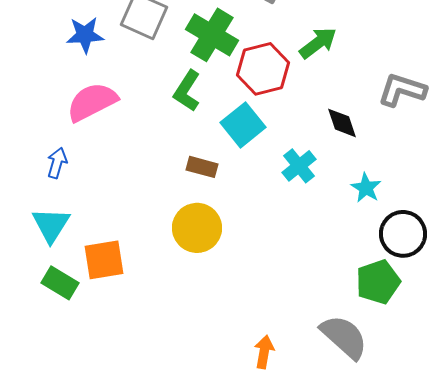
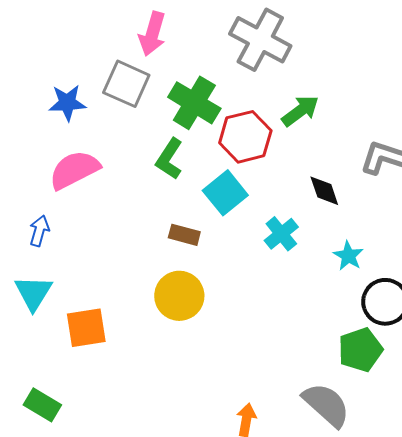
green rectangle: (60, 283) -> (42, 405), moved

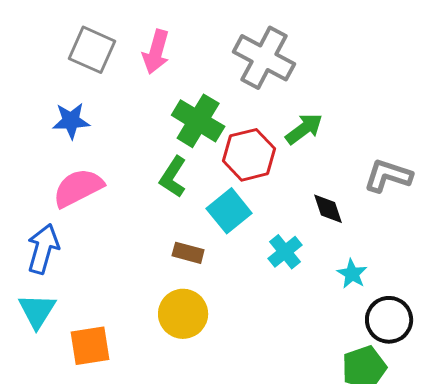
gray square: (126, 84) -> (92, 50), moved
blue arrow: (39, 231) -> (43, 249), size x1.6

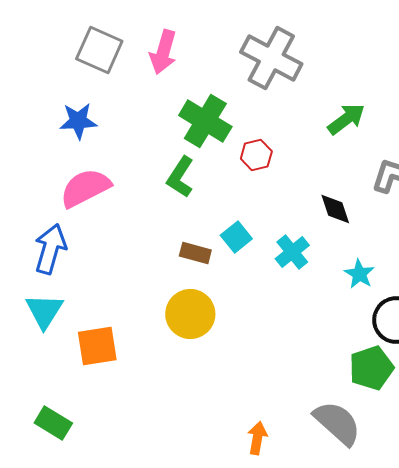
green arrow: (304, 129) -> (346, 119), moved
red hexagon: (249, 155) -> (256, 155), size x0.6
cyan square: (229, 211) -> (236, 237), moved, size x0.7

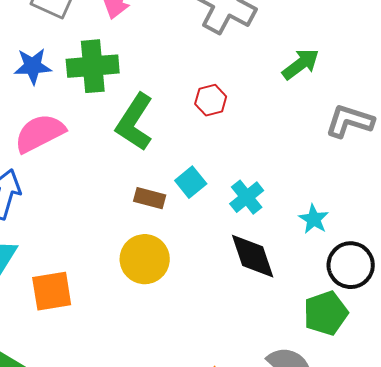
green cross: (205, 121) -> (93, 66), moved, turned -36
green L-shape: (180, 177) -> (135, 122), size x1.4
black diamond: (335, 209) -> (253, 256), moved, size x1.5

